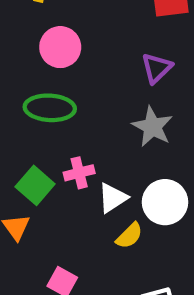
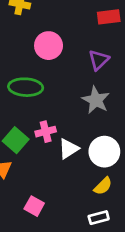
pink circle: (60, 47) -> (49, 46), moved
yellow semicircle: (129, 236) -> (103, 186), moved

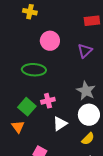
gray star: (96, 100) -> (86, 91), moved
white triangle: (69, 149) -> (60, 124), moved

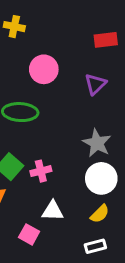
pink cross: (48, 101) -> (41, 171), moved
white triangle: (60, 124) -> (53, 211), moved, turned 35

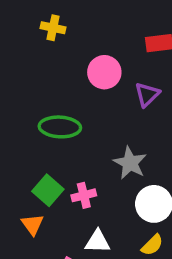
pink circle: (44, 69) -> (104, 72), moved
gray star: (97, 143) -> (130, 163), moved

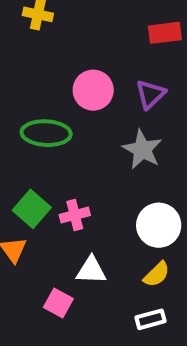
pink circle: (104, 72) -> (93, 90), moved
gray star: (130, 163) -> (142, 149), moved

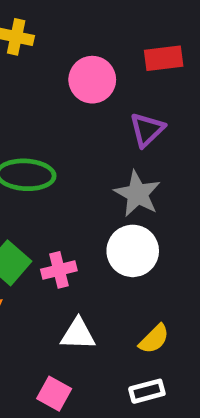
pink circle: (93, 90) -> (92, 80), moved
white circle: (159, 225) -> (133, 251), moved
pink square: (58, 303) -> (54, 394), moved

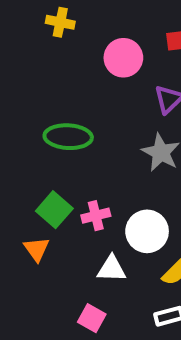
white circle: (133, 251) -> (147, 231), moved

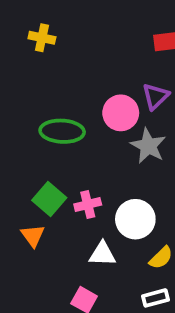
yellow cross: (60, 22) -> (42, 38), moved
pink circle: (123, 58) -> (121, 113), moved

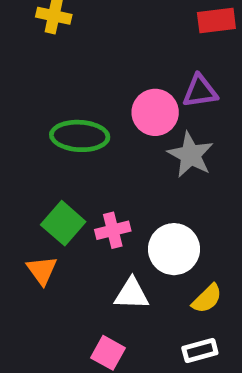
purple triangle: (156, 96) -> (200, 91), turned 36

